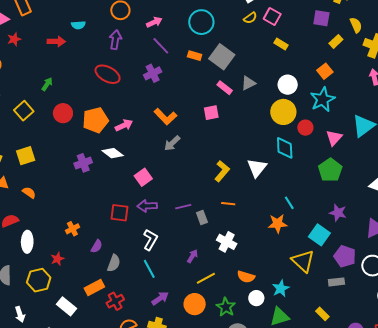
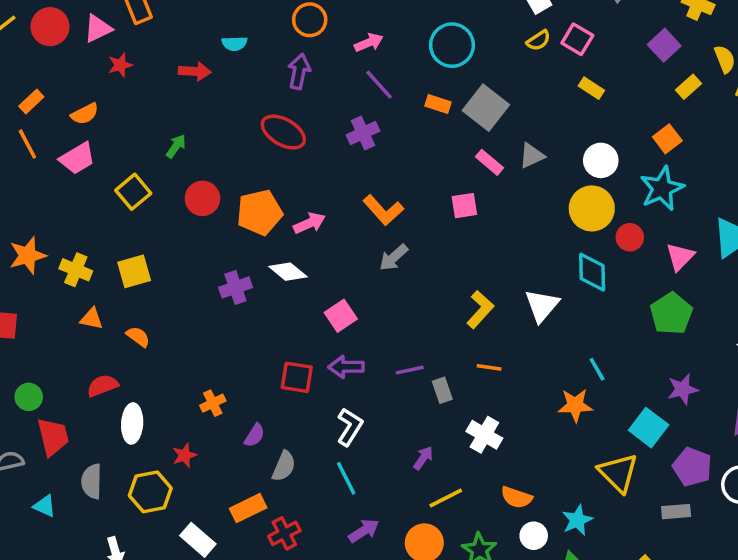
purple square: (321, 18) -> (664, 45), turned 36
purple star: (338, 213) -> (683, 389), turned -30

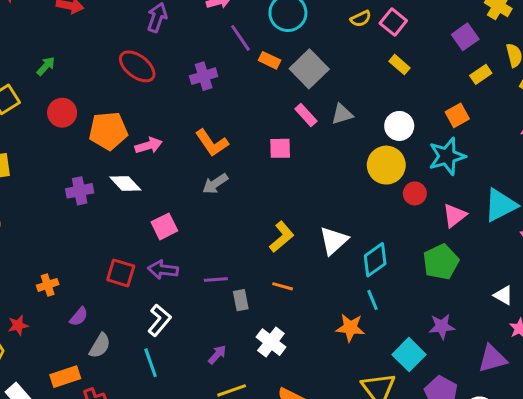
purple line: (379, 85) -> (240, 38), moved
cyan diamond: (592, 272) -> (375, 260), moved, turned 48

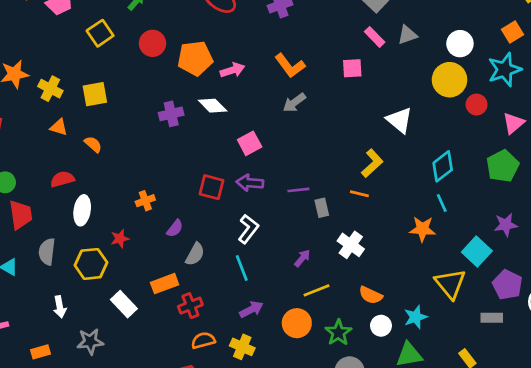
yellow L-shape: (282, 237) -> (372, 163), moved
white triangle: (334, 241) -> (399, 120), moved, turned -36

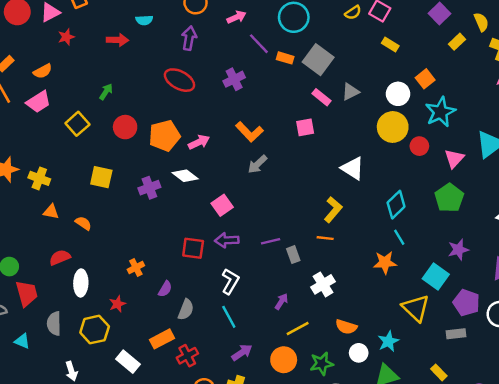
orange square: (512, 32) -> (425, 79), moved
yellow square: (95, 94) -> (101, 177), moved, turned 30
white cross: (351, 245) -> (323, 284), turned 30
green star: (338, 333) -> (322, 364), turned 30

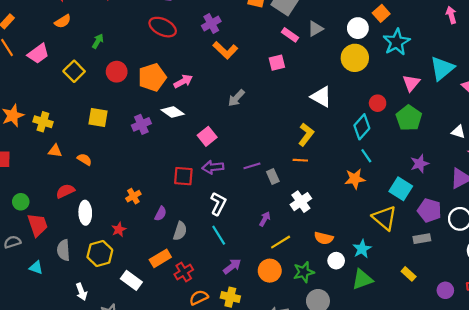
orange semicircle: (43, 71) -> (63, 21), moved
orange L-shape: (249, 132) -> (225, 50), moved
red circle: (419, 146) -> (378, 103), moved

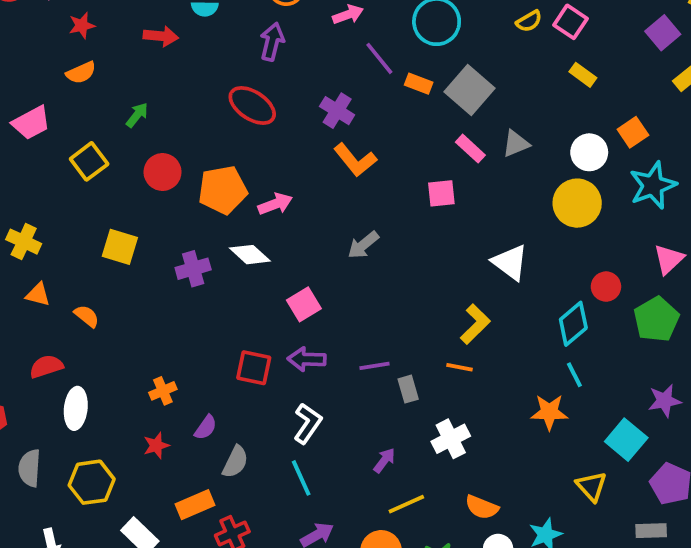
purple cross: (211, 24) -> (337, 111), turned -36
yellow triangle: (385, 218) -> (592, 486), size x0.7
red star: (119, 229) -> (156, 445), moved

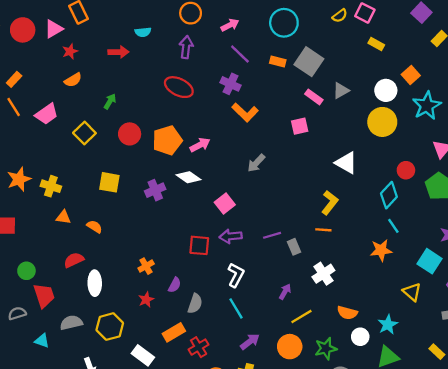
purple line: (379, 58) -> (240, 54), moved
gray semicircle: (30, 468) -> (71, 323), turned 80

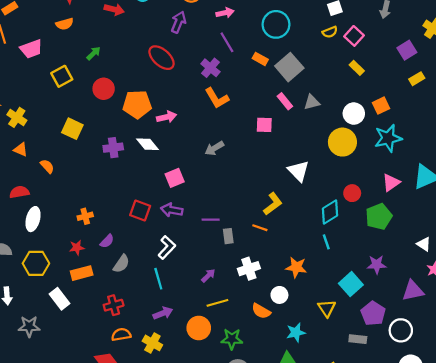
orange star: (381, 250) -> (296, 267), moved
orange rectangle: (174, 332) -> (82, 273), moved
white circle: (360, 337) -> (279, 295), moved

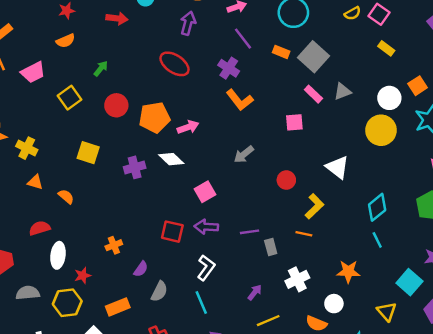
red circle: (352, 193) -> (286, 180), moved
red star: (77, 247) -> (83, 275), moved

